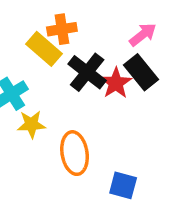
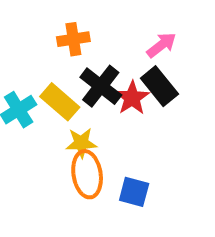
yellow rectangle: (44, 49) -> (60, 102), moved
yellow star: (31, 124) -> (81, 143), moved
blue square: (123, 185) -> (134, 192), moved

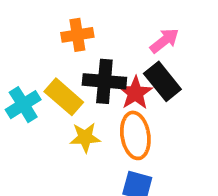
black cross: (101, 86) -> (104, 81), turned -33
orange ellipse: (87, 174) -> (135, 135), moved

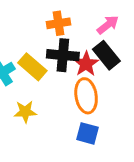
orange cross: (77, 35) -> (59, 23), moved
yellow star: (85, 137) -> (25, 112), moved

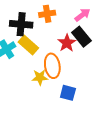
black cross: (63, 55) -> (21, 24), moved
orange ellipse: (86, 96) -> (52, 66), moved
yellow star: (25, 112) -> (40, 77), moved

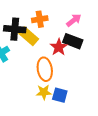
black rectangle: (81, 37) -> (73, 41), turned -30
yellow rectangle: (28, 45) -> (29, 36), moved
yellow star: (40, 77) -> (44, 92), moved

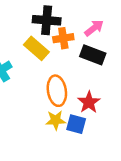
orange cross: (40, 19) -> (63, 38), moved
black cross: (15, 29) -> (47, 20), moved
red star: (59, 47) -> (89, 102), moved

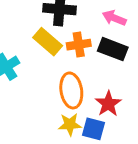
pink arrow: (94, 28) -> (114, 18), turned -120
orange cross: (63, 38) -> (79, 45), moved

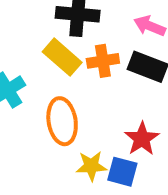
orange ellipse: (71, 90) -> (62, 121), moved

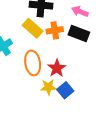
red star: (142, 139) -> (57, 68), moved
blue square: (122, 172) -> (65, 90), turned 35

